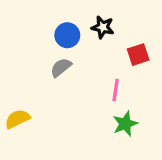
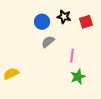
red square: (138, 55) -> (86, 22), moved
gray semicircle: (61, 67) -> (48, 42), moved

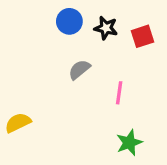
blue circle: (42, 22) -> (69, 21), moved
green star: (78, 77) -> (129, 143), moved

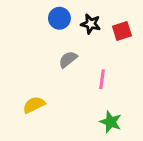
yellow semicircle: (18, 123) -> (34, 105), moved
green star: (129, 143) -> (111, 122), turned -30

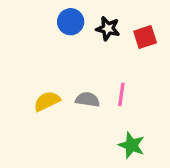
gray semicircle: (68, 59) -> (88, 100), moved, turned 48
yellow semicircle: (34, 105) -> (47, 101), moved

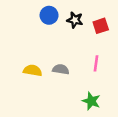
pink line: (121, 94) -> (96, 63), moved
yellow semicircle: (47, 101) -> (33, 70), turned 36

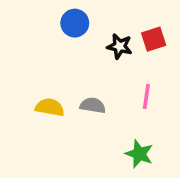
black star: (75, 20) -> (120, 46), moved

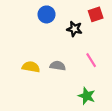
red square: (154, 39) -> (96, 14), moved
pink line: (146, 97) -> (91, 60), turned -40

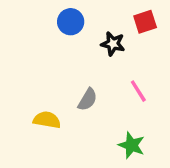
gray semicircle: (58, 66) -> (88, 100), turned 112
yellow semicircle: (31, 67) -> (47, 120), moved

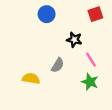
black star: (113, 44) -> (74, 40), moved
green star: (132, 145) -> (90, 82), moved

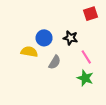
blue circle: (47, 14) -> (44, 38), moved
yellow semicircle: (31, 79) -> (29, 52), moved

